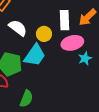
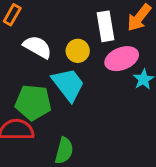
cyan trapezoid: (35, 55) -> (68, 84), turned -65

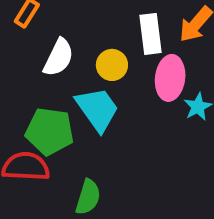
white semicircle: (37, 47) -> (59, 57), turned 84
pink ellipse: (122, 59) -> (170, 78), turned -64

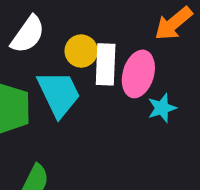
white rectangle: (150, 34) -> (106, 64), moved

